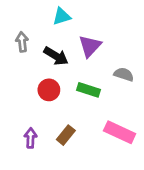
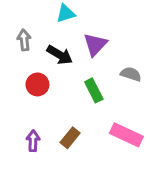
red circle: (49, 90) -> (37, 84), moved
green rectangle: (88, 90) -> (94, 90), turned 45

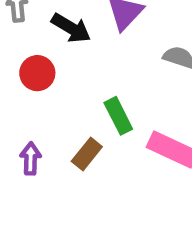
green rectangle: (94, 90) -> (118, 116), moved

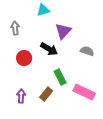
black arrow: (71, 28) -> (49, 49), moved

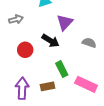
gray arrow: (15, 28) -> (16, 19), turned 80
brown rectangle: (46, 94) -> (47, 86), turned 40
purple arrow: (21, 96) -> (22, 88), size x1.5

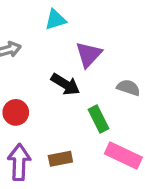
red circle: (25, 50) -> (16, 112), moved
green rectangle: (62, 69) -> (99, 119), moved

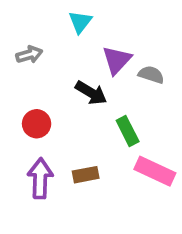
cyan triangle: (55, 20) -> (80, 22), turned -35
gray semicircle: (128, 88) -> (151, 75), moved

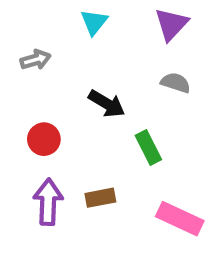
purple triangle: (117, 60) -> (171, 24), moved
pink rectangle: (155, 171) -> (180, 219), moved

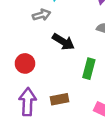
gray arrow: (36, 60) -> (42, 15), moved
green rectangle: (148, 148) -> (89, 69), turned 42

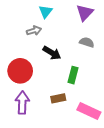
red circle: (25, 63) -> (20, 71), size x1.5
brown rectangle: (59, 99) -> (58, 98), moved

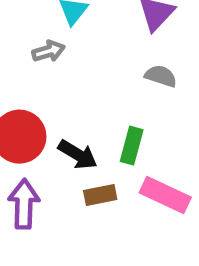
black arrow: (52, 53) -> (78, 155), moved
pink rectangle: (89, 111) -> (165, 195), moved

